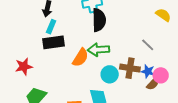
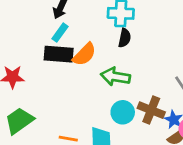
black semicircle: (99, 20) -> (125, 38), size x0.6
orange semicircle: (80, 58) -> (84, 54), moved

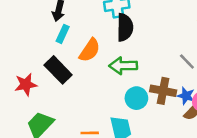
black semicircle: (125, 38) -> (125, 27), size x1.5
black rectangle: (59, 54) -> (58, 70), moved, turned 52

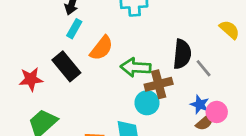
black semicircle: (125, 27) -> (182, 54), moved
brown cross: (163, 91) -> (159, 84), moved, turned -30

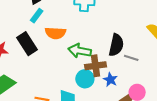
orange semicircle: (101, 48) -> (55, 33), turned 48
gray line: (204, 68) -> (131, 58), turned -40
blue star: (200, 104) -> (110, 80), moved

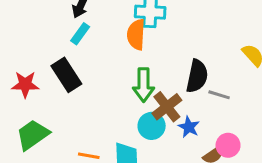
orange semicircle: (55, 33) -> (136, 35), moved, turned 90
green arrow: (80, 51) -> (144, 85), turned -100
brown cross: (95, 66) -> (167, 107), turned -30

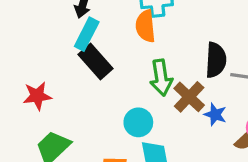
cyan rectangle: (80, 34) -> (87, 34), size x1.4
black rectangle: (66, 75) -> (95, 61), moved
cyan circle: (152, 126) -> (138, 122), moved

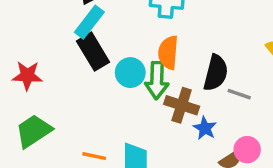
orange semicircle: (145, 26) -> (168, 53), moved
brown cross: (189, 97) -> (182, 105), turned -36
cyan circle: (138, 122) -> (130, 73), moved

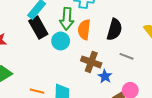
black semicircle: (216, 73) -> (114, 30), moved
green arrow: (157, 80) -> (67, 19), moved

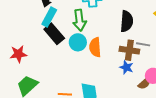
orange semicircle: (84, 30) -> (95, 47), moved
brown cross: (91, 62) -> (129, 50), moved

